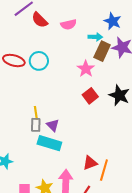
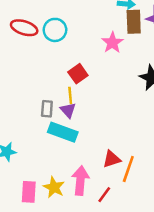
brown rectangle: (102, 51) -> (134, 22), turned -30
red square: (90, 96) -> (78, 74), moved
yellow line: (36, 113) -> (70, 95), moved

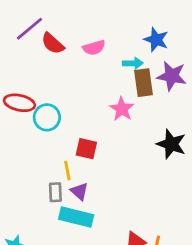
cyan circle: (55, 30) -> (47, 117), moved
red square: (78, 74) -> (86, 149), turned -36
yellow line: (70, 95) -> (67, 171), moved

